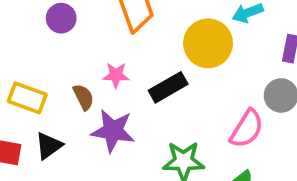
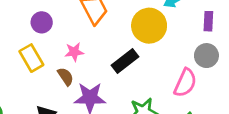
pink star: (116, 75) -> (74, 52), moved
yellow rectangle: (27, 98) -> (31, 58), moved, turned 48

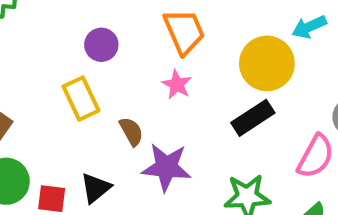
pink star: (74, 52) -> (177, 84), moved, turned 30
black rectangle: (125, 61) -> (253, 118), moved

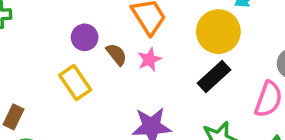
pink star: (177, 84) -> (149, 59), turned 30
brown semicircle: (131, 131) -> (117, 54), moved

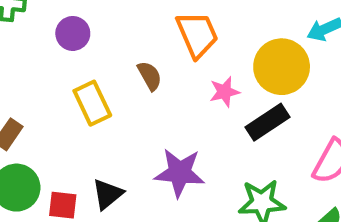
purple circle: (85, 37) -> (73, 33), moved
pink star: (149, 59) -> (225, 92), moved

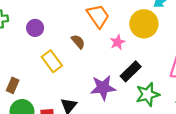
black rectangle: (267, 122) -> (131, 71), moved

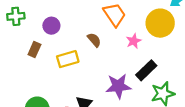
yellow rectangle: (52, 61) -> (68, 59), turned -70
brown rectangle: (13, 85) -> (34, 50), moved

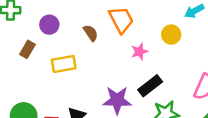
yellow circle: (160, 23) -> (171, 35), size x0.6
brown semicircle: (94, 40) -> (91, 33), moved

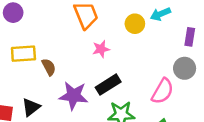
brown semicircle: (91, 33) -> (49, 67), moved
yellow circle: (171, 35) -> (135, 24), moved

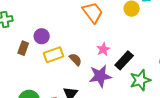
purple circle: (13, 13) -> (42, 36), moved
pink star: (101, 49) -> (103, 49), moved

